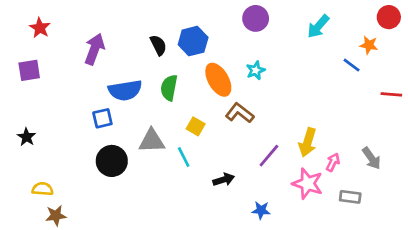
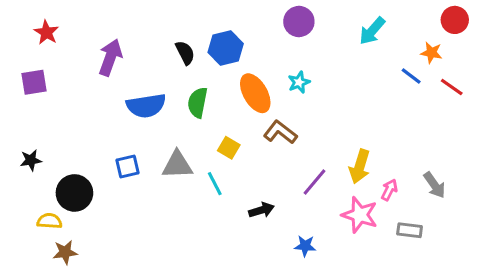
red line: (391, 94) -> (452, 87), moved, turned 30
blue square: (102, 118) -> (127, 166), moved
black star: (27, 137) -> (31, 160), turned 30
black circle: (112, 161) -> (74, 193), moved

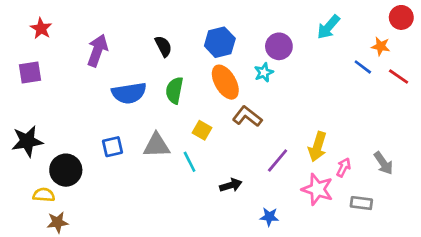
purple circle: (299, 21) -> (279, 46), moved
blue hexagon: (226, 48) -> (220, 42), moved
black star: (31, 160) -> (27, 141), size x1.6

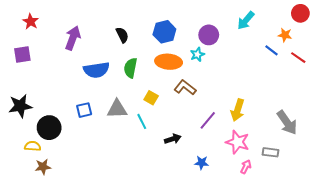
orange ellipse: (225, 82) -> (169, 62), turned -55
gray arrow: (383, 163) -> (287, 122), size x1.4
pink arrow: (344, 167) -> (246, 167), moved

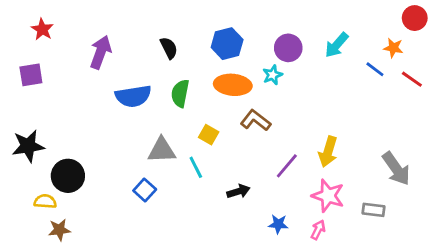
cyan arrow: (246, 21) -> (337, 45), moved
blue square: (84, 110) -> (145, 190), moved, turned -35
pink arrow: (246, 167) -> (318, 230), moved

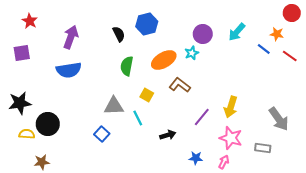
blue hexagon: (227, 44) -> (147, 24), moved
orange ellipse: (233, 85) -> (164, 60), turned -35
blue semicircle: (133, 96) -> (69, 70), moved
yellow semicircle: (45, 201) -> (27, 134), moved

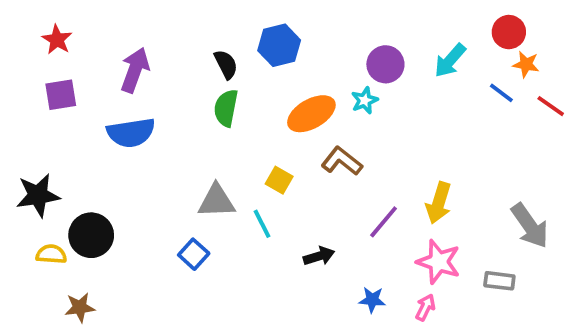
red circle: (292, 13) -> (509, 32), moved
purple square: (22, 53) -> (61, 95), moved
green semicircle: (127, 66) -> (226, 108), moved

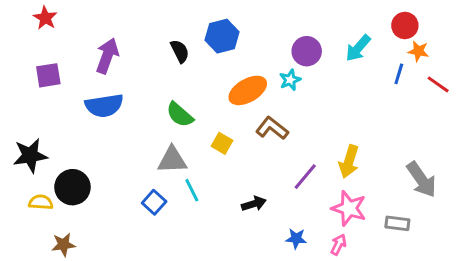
red star: (57, 40) -> (45, 18), moved
blue line: (501, 93) -> (399, 74), turned 70
green semicircle: (226, 108) -> (180, 115), moved, turned -60
cyan line: (262, 224) -> (192, 190), moved

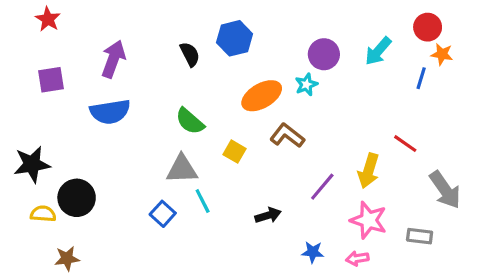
red line: (438, 84) -> (405, 144), moved
pink arrow: (338, 245) -> (357, 258), turned -125

